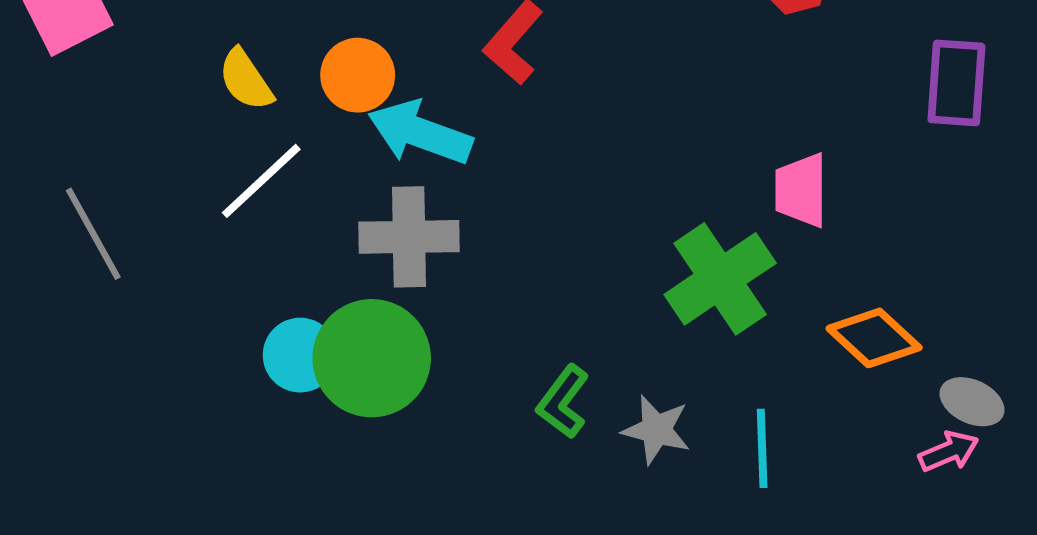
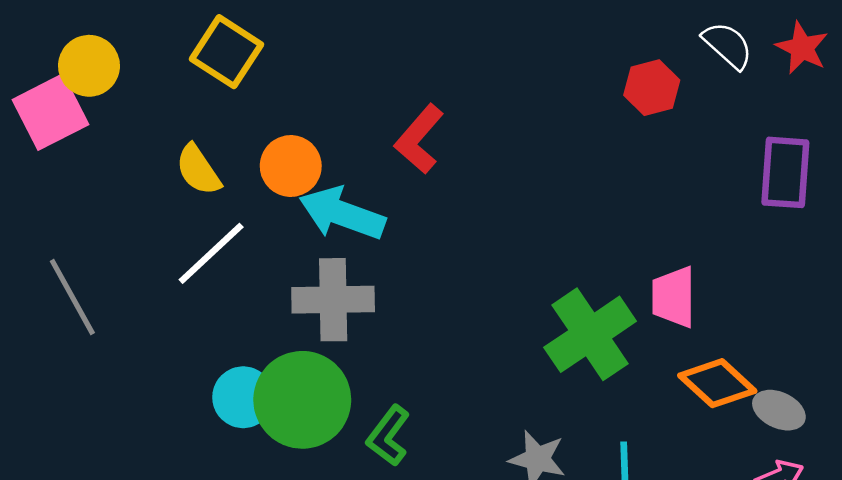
pink trapezoid: (801, 190) -> (674, 297), moved
green L-shape: (563, 402) -> (388, 436), moved
gray ellipse: (972, 402) -> (779, 410), moved

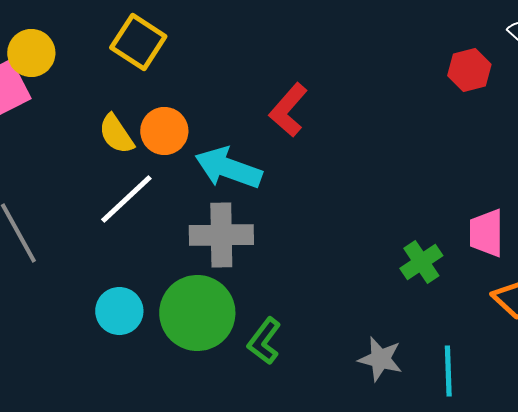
orange circle: (291, 166) -> (164, 131), moved
green cross: (590, 334) -> (421, 262), size x0.6
cyan circle: (243, 397) -> (119, 311), moved

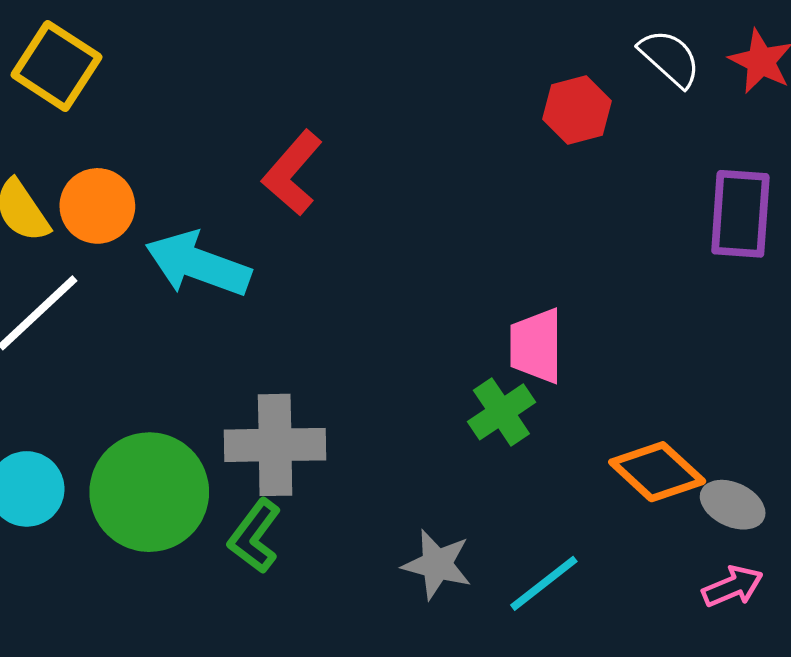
pink trapezoid: (486, 233) -> (536, 346), moved
gray cross: (221, 235) -> (275, 445), moved
cyan line: (448, 371) -> (544, 583), turned 54

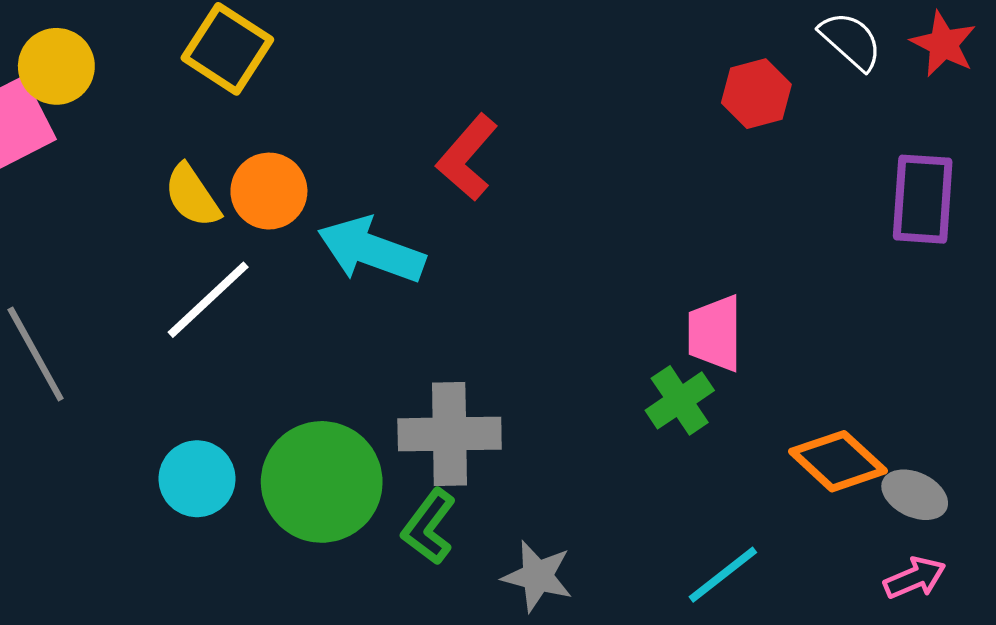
gray star: (437, 564) -> (537, 576), moved

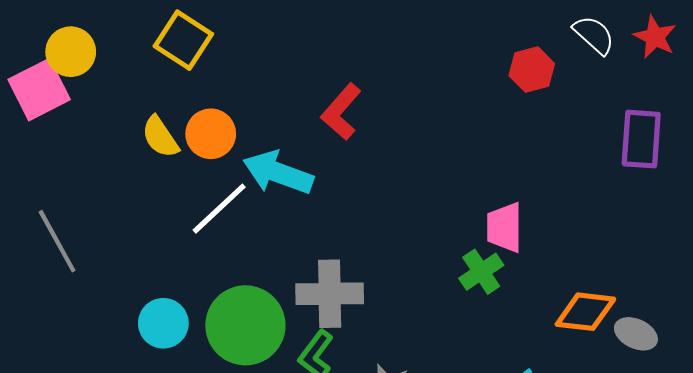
white line: (208, 300) -> (219, 209), moved
orange diamond: (838, 461) -> (585, 312), turned -36

